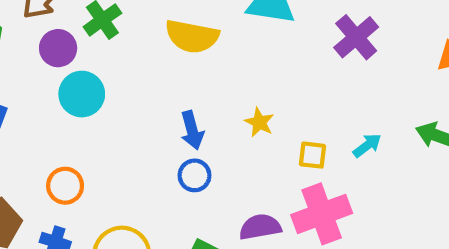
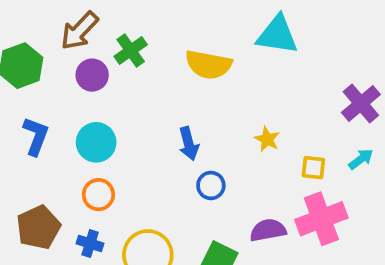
purple cross: (356, 37) -> (361, 103), moved
cyan circle: (82, 94) -> (96, 142), moved
blue arrow: (192, 130) -> (189, 144), moved

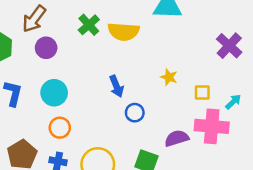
green cross: (131, 51) -> (89, 25), moved
cyan arrow: (361, 159) -> (233, 102), moved
pink cross: (321, 219) -> (212, 126), turned 32

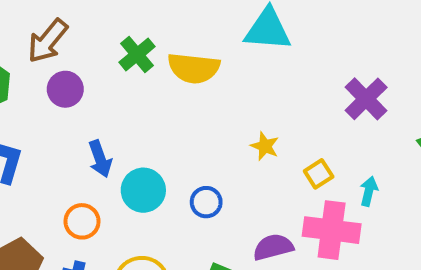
blue arrow: (116, 86) -> (100, 159), moved
cyan circle: (54, 93) -> (143, 190), moved
yellow square: (202, 93) -> (319, 174), turned -35
cyan arrow: (233, 102) -> (369, 191), turned -35

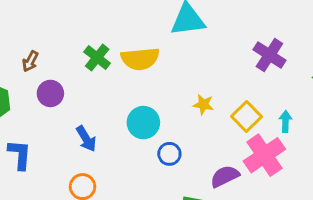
brown arrow: (48, 41) -> (30, 61), size x0.6
yellow square: (319, 174) -> (246, 117), size x1.4
cyan circle: (143, 190) -> (143, 123), moved
pink cross: (332, 230) -> (264, 155), turned -30

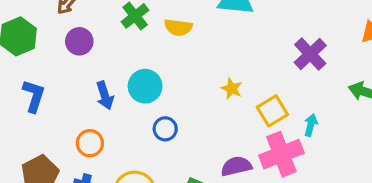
yellow semicircle: (140, 59) -> (178, 27), size x0.7
cyan circle: (143, 123) -> (145, 86), moved
blue circle: (169, 154) -> (165, 129), moved

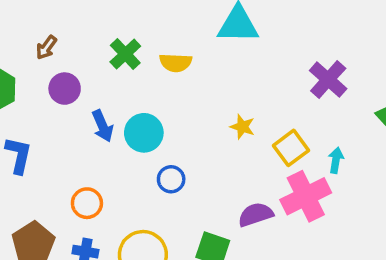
blue arrow: (105, 95) -> (103, 126), moved

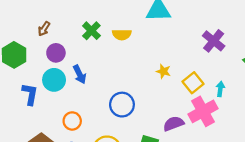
cyan circle: (144, 133) -> (54, 80), moved
blue circle: (171, 179) -> (122, 105), size x1.5

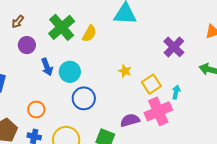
green cross: (91, 31) -> (62, 27), size x1.5
yellow semicircle: (122, 35) -> (89, 34), turned -66
cyan circle: (54, 80) -> (70, 72), moved

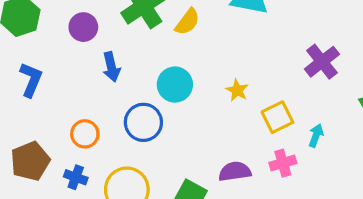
cyan circle: (70, 72) -> (175, 85), moved
blue circle: (84, 98) -> (143, 122), moved
pink cross: (158, 111) -> (283, 163), size x0.6

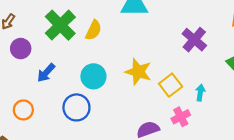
blue arrow: (111, 67) -> (46, 73), turned 66
yellow star: (237, 90) -> (138, 72), size x1.6
orange circle: (85, 134) -> (23, 110), moved

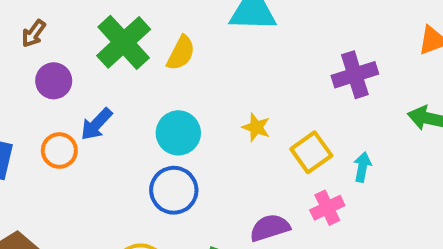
purple cross: (194, 40) -> (355, 75), turned 30
yellow star: (138, 72) -> (256, 127), size x0.6
blue circle: (76, 107) -> (174, 190), moved
orange circle: (23, 110) -> (59, 151), moved

